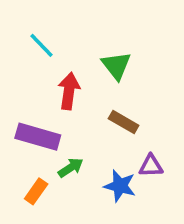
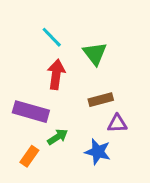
cyan line: (42, 45) -> (52, 37), moved
brown rectangle: (124, 122) -> (101, 100), turned -45
purple triangle: (151, 166) -> (117, 123), moved

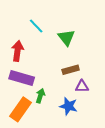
red arrow: (56, 74) -> (17, 51), moved
green arrow: (58, 137) -> (40, 96), turned -40
orange rectangle: (29, 156) -> (21, 109), size x1.6

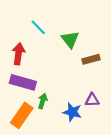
brown rectangle: (71, 70) -> (91, 59), moved
purple triangle: (82, 86) -> (92, 100), moved

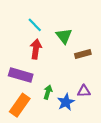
red arrow: (18, 54) -> (36, 49), moved
green arrow: (43, 101) -> (48, 92), moved
blue star: (72, 112) -> (66, 102), turned 30

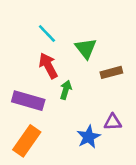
red arrow: (36, 49) -> (48, 66), turned -36
green arrow: (48, 92) -> (66, 90), moved

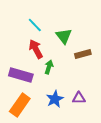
purple triangle: (113, 122) -> (79, 98), moved
blue star: (89, 137) -> (55, 99), moved

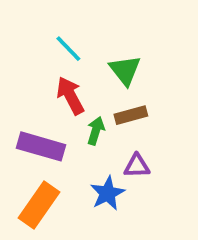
brown rectangle: (83, 54) -> (131, 115), moved
purple triangle: (79, 98) -> (137, 166), moved

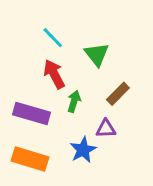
brown rectangle: (131, 115) -> (118, 94), moved, turned -30
orange rectangle: (39, 205) -> (30, 159), turned 72

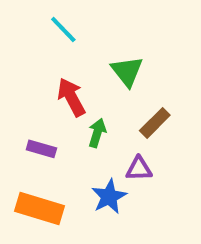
cyan line: (53, 38) -> (63, 29), moved
purple rectangle: (32, 113) -> (41, 149), size x0.6

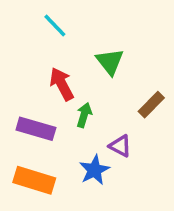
brown rectangle: (155, 123) -> (151, 105), moved
purple rectangle: (41, 149) -> (36, 129), size x1.5
purple triangle: (139, 169) -> (120, 146), turned 30

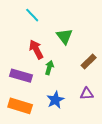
purple triangle: (120, 146) -> (87, 94), moved, turned -32

